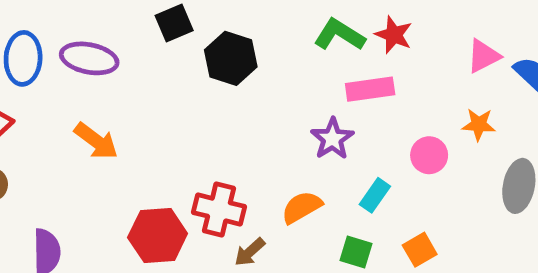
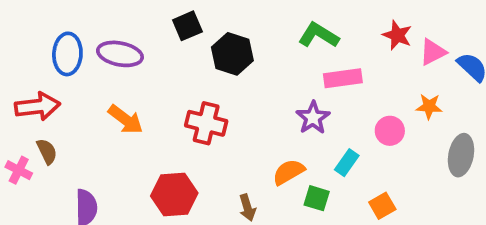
red star: (394, 35) -> (397, 35), moved
red cross: (219, 210) -> (206, 123), moved
brown arrow: (250, 252) -> (247, 208), turned -65
green square: (356, 252) -> (317, 198), moved

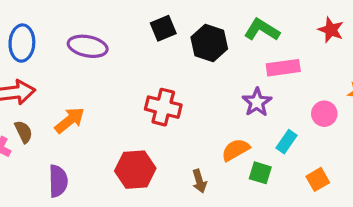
black square: (187, 26) -> (163, 28), moved
blue ellipse: (67, 54) -> (22, 43), moved
black hexagon: (232, 54) -> (209, 43), moved
orange arrow: (126, 120) -> (70, 120), moved, turned -76

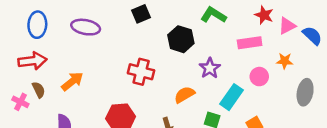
black hexagon: (209, 43) -> (181, 39), moved
pink rectangle: (283, 68) -> (250, 43), moved
cyan rectangle: (286, 142) -> (232, 97), size x1.5
orange semicircle: (236, 150) -> (184, 95), moved

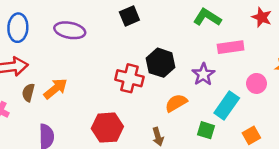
black hexagon: (181, 39) -> (161, 63), moved
pink rectangle: (250, 43) -> (231, 47), moved
brown semicircle: (39, 90) -> (28, 93), moved, turned -140

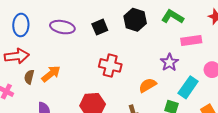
black square: (129, 16) -> (100, 27), moved
black hexagon: (161, 63) -> (135, 20), moved

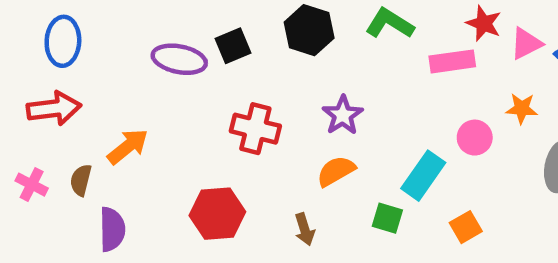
purple ellipse: (62, 27) -> (179, 59), moved
pink rectangle: (191, 41) -> (452, 61), moved
purple star: (169, 62) -> (343, 115), moved
brown semicircle: (29, 77) -> (81, 180), moved

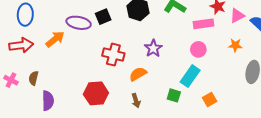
pink circle: (475, 138) -> (198, 49), moved
orange arrow: (128, 146) -> (55, 39), moved
orange semicircle: (336, 171) -> (138, 74), moved

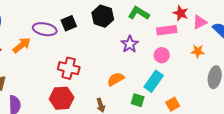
purple star: (153, 48) -> (130, 44), moved
red cross: (113, 55) -> (69, 68), moved
orange semicircle: (138, 74) -> (116, 79), moved

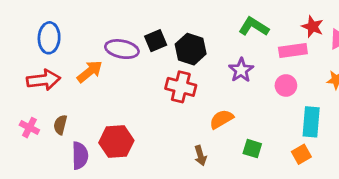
black hexagon: (103, 16) -> (191, 49), moved
red cross: (69, 68) -> (181, 87), moved
cyan rectangle: (154, 81) -> (311, 122), moved, turned -30
red hexagon: (62, 98) -> (116, 142), moved

